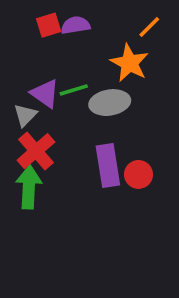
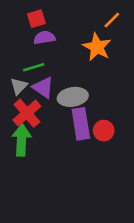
purple semicircle: (76, 25) -> (44, 38), moved
green line: (74, 90) -> (34, 67), moved
purple triangle: (45, 94) -> (43, 87), moved
gray ellipse: (110, 103) -> (73, 97), moved

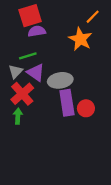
red square: (36, 19) -> (30, 16), size x1.5
green arrow: (22, 140) -> (18, 116), size x0.6

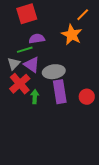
purple semicircle: (37, 31) -> (37, 39), moved
red circle: (86, 108) -> (87, 97), moved
green arrow: (18, 116) -> (35, 97), moved

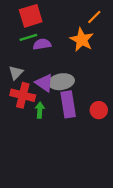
green line: (25, 50) -> (28, 37), moved
purple triangle: (32, 65) -> (44, 83), moved
red cross: (20, 84) -> (23, 95), turned -35

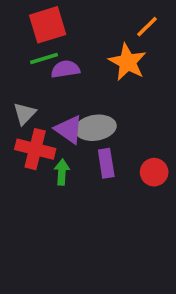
purple rectangle: (68, 104) -> (106, 163), size x0.7

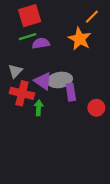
purple rectangle: (106, 163) -> (71, 92), moved

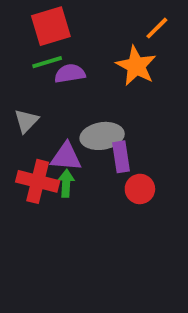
purple triangle: (43, 81) -> (66, 157), moved, turned -30
red cross: (22, 93) -> (38, 181), moved
red circle: (96, 108) -> (140, 189), moved

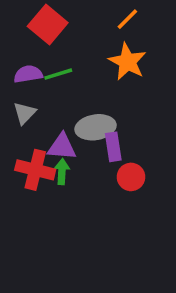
red square: (51, 26) -> (48, 24), turned -33
orange line: (157, 28) -> (127, 19), moved
green line: (47, 62) -> (58, 74), moved
purple semicircle: (70, 73) -> (28, 74), moved

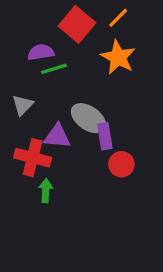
red square: (48, 24) -> (77, 24), moved
purple semicircle: (28, 74) -> (41, 52), moved
gray ellipse: (96, 127) -> (88, 118), turned 44
green arrow: (62, 172) -> (46, 191), moved

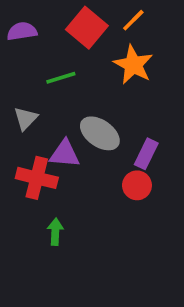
purple semicircle: (41, 52) -> (22, 31), moved
purple rectangle: (105, 136) -> (146, 154), moved, turned 35
green arrow: (46, 191) -> (55, 232), moved

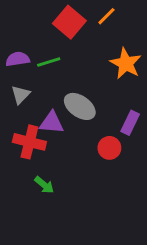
purple semicircle: (22, 31) -> (18, 59), moved
orange star: (133, 65) -> (126, 64), moved
purple rectangle: (146, 154) -> (130, 123), moved
green arrow: (55, 232) -> (44, 185), turned 126

